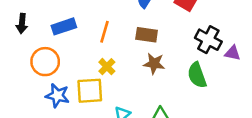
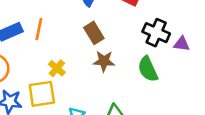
orange line: (105, 32) -> (39, 29), moved
brown rectangle: (147, 35) -> (94, 33), turned 55

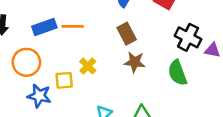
orange line: (39, 29) -> (73, 26), turned 75
yellow square: (42, 94) -> (64, 80), moved, size x0.7

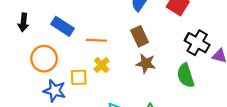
orange line: (73, 26) -> (96, 40), moved
blue rectangle: (44, 27) -> (63, 26), turned 50

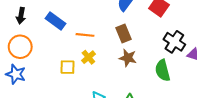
orange circle: (44, 59) -> (20, 47), moved
blue star: (55, 91) -> (16, 74), moved

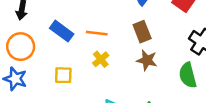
blue rectangle: (56, 21) -> (62, 31), moved
yellow square: (68, 67) -> (63, 75), moved

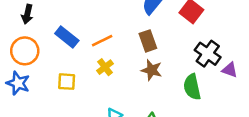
orange line: (97, 33) -> (102, 41), turned -35

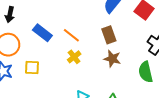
orange line: (102, 41) -> (71, 35), turned 66
yellow square: (67, 82) -> (32, 68), moved

